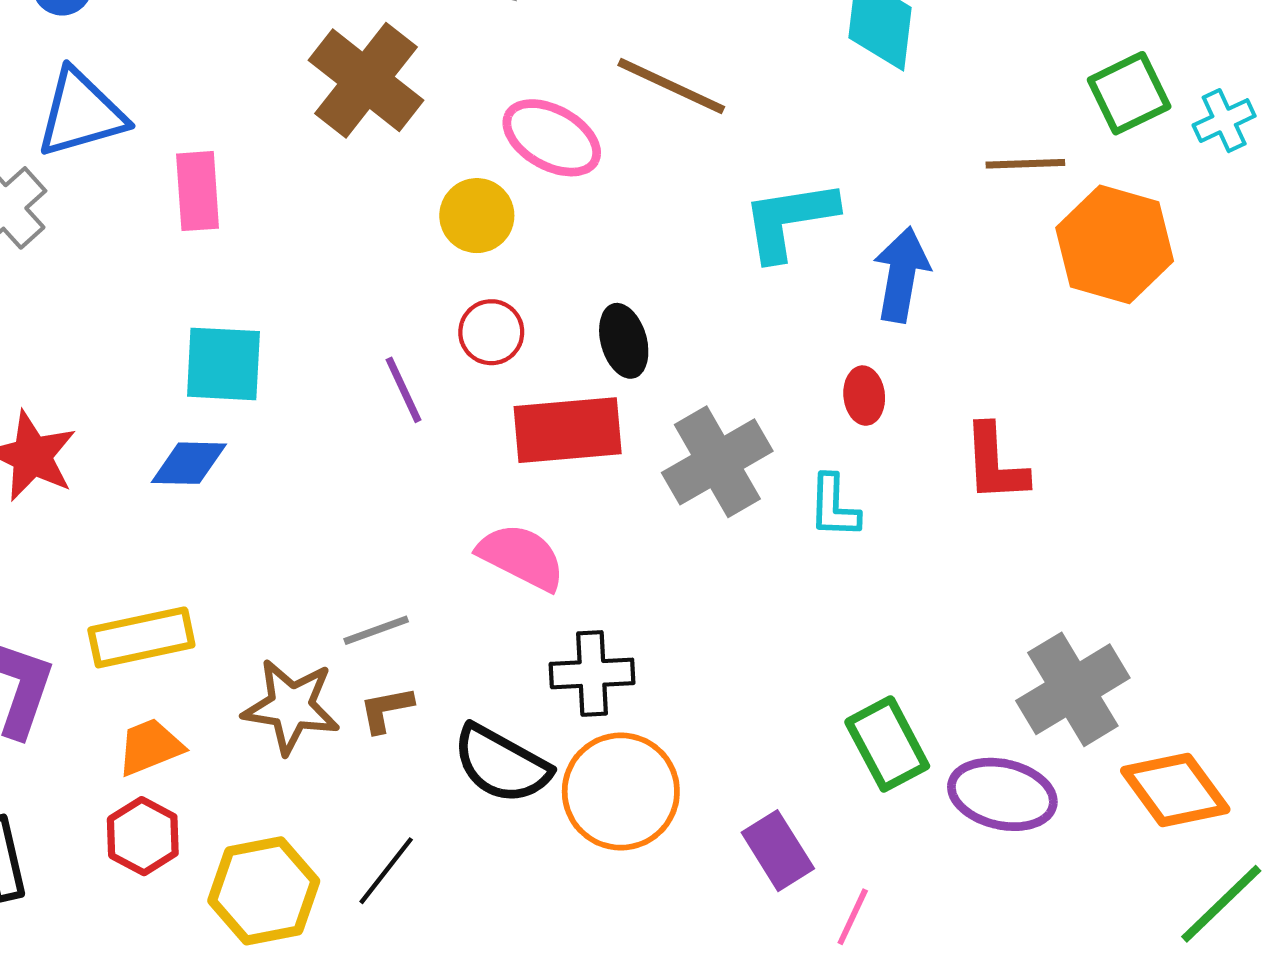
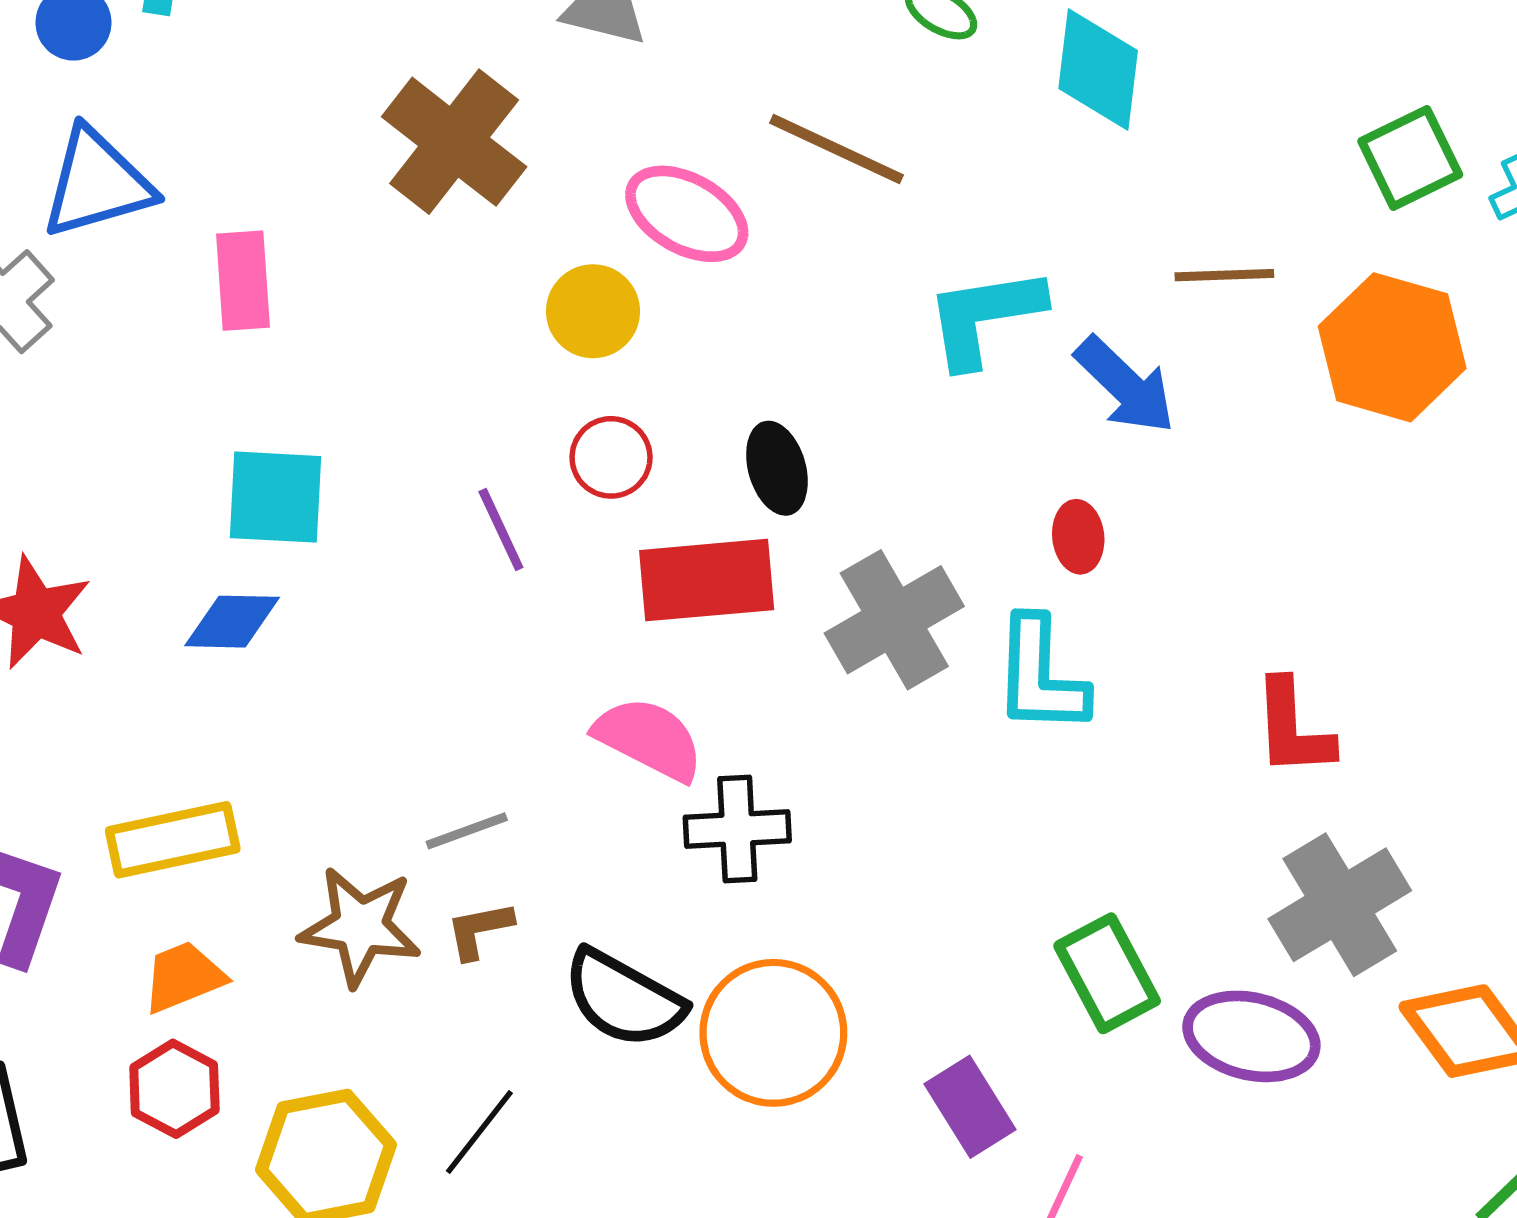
brown line: (1025, 164) -> (1224, 275), moved
blue arrow: (902, 275) -> (1125, 385), turned 124
red L-shape: (995, 463) -> (1293, 728), moved
cyan L-shape: (834, 506) -> (1040, 676), size x1.5
black cross: (592, 673) -> (737, 829), moved

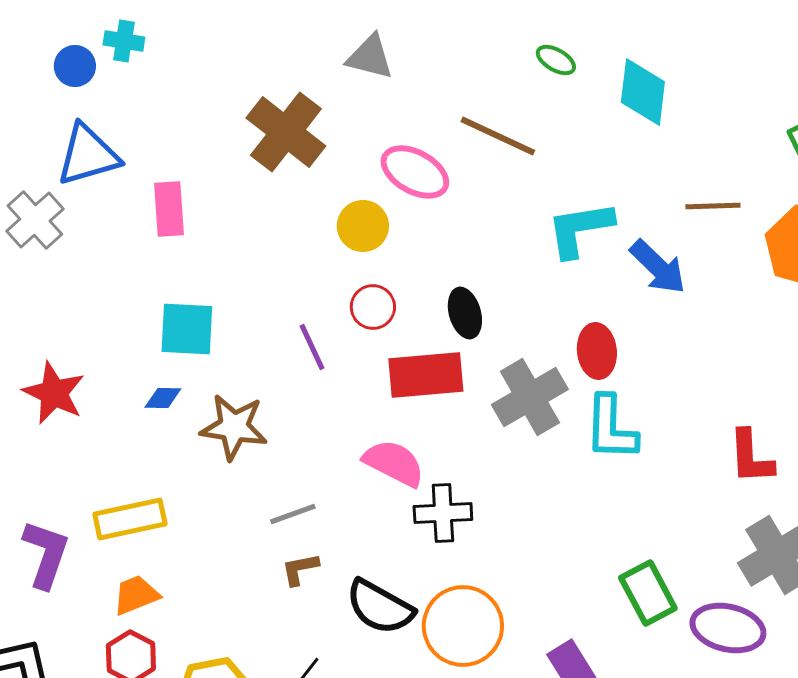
red ellipse: (1078, 537) -> (597, 351), moved, size x1.4
blue diamond: (232, 622) -> (163, 398), size x0.7
brown star: (360, 926) -> (234, 427), moved

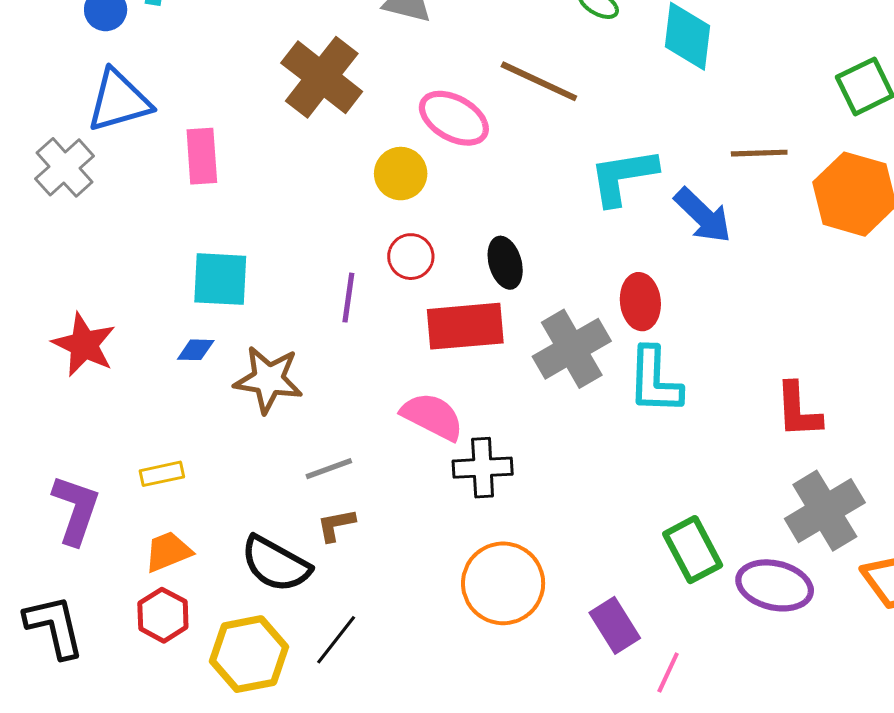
purple line: (312, 347) -> (348, 298), turned 33
yellow rectangle: (130, 519) -> (162, 474), size x0.6
black semicircle: (380, 607) -> (276, 564), moved

